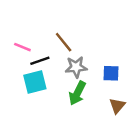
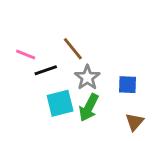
gray star: (76, 67) -> (87, 77), turned -30
cyan square: (35, 82) -> (60, 103), moved

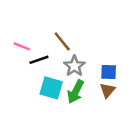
cyan square: (60, 103) -> (51, 88), turned 30
brown triangle: (135, 122) -> (107, 90), moved

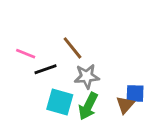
gray star: (74, 66) -> (87, 76), turned 30
blue square: (109, 72) -> (135, 93), moved

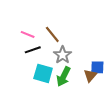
pink line: (26, 54) -> (28, 34), moved
gray star: (87, 76) -> (63, 55), turned -30

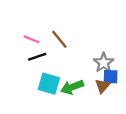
gray star: (63, 55) -> (104, 63), moved
green arrow: (64, 76) -> (72, 87), turned 42

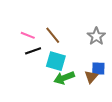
gray star: (104, 63) -> (96, 36), moved
cyan square: (49, 84) -> (56, 61), moved

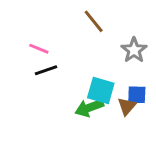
brown line: (53, 35) -> (94, 21), moved
cyan square: (56, 61) -> (101, 90), moved

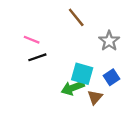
blue square: (137, 95) -> (111, 77), turned -35
brown triangle: (127, 106) -> (95, 97), moved

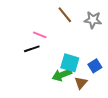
pink line: (32, 40) -> (40, 35), moved
gray star: (109, 41) -> (93, 20), moved, turned -30

